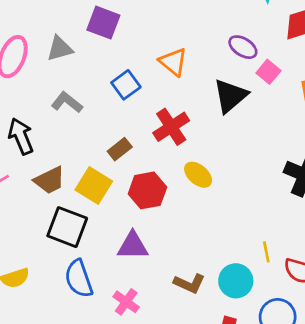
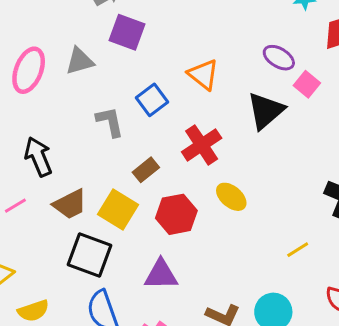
gray L-shape: (67, 102) -> (110, 122), moved, turned 40
yellow line: (266, 252) -> (298, 250), moved, turned 70

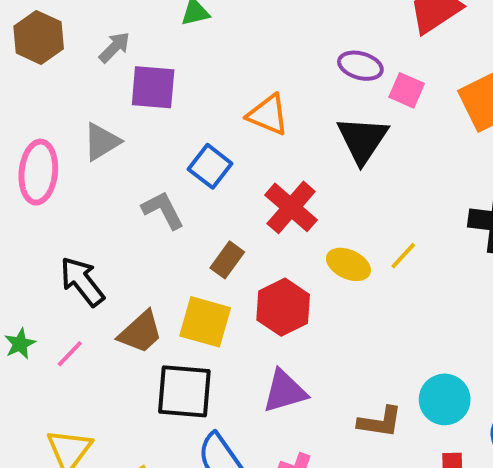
yellow line: (298, 250) -> (403, 256), moved

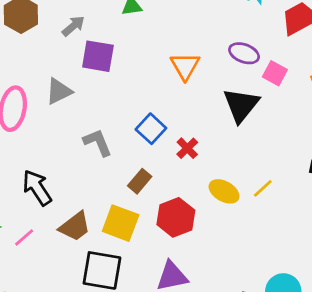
orange triangle: (268, 115) -> (185, 66), moved, turned 32
blue square: (210, 166) -> (151, 129), moved
red cross: (291, 207) -> (187, 148), size x0.6

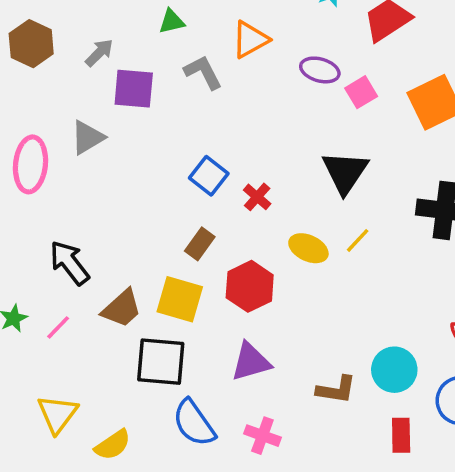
orange triangle: (185, 66) -> (250, 40), moved, turned 36
pink square: (275, 73) -> (361, 92), turned 35
black triangle: (241, 105) -> (345, 172), moved
gray L-shape: (98, 143) -> (203, 72), moved

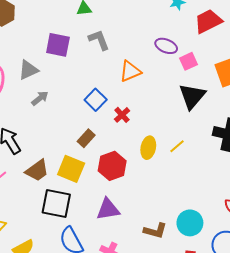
orange triangle: (250, 40) -> (130, 71), moved
gray arrow: (99, 53) -> (40, 98), moved
black triangle: (345, 172) -> (192, 96), moved
yellow ellipse: (308, 248) -> (148, 148), turned 70

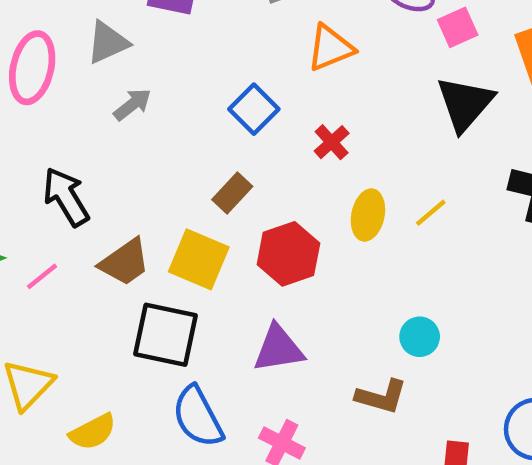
red cross: (122, 115) -> (332, 142), moved
cyan circle: (190, 223) -> (420, 337), moved, size x0.7

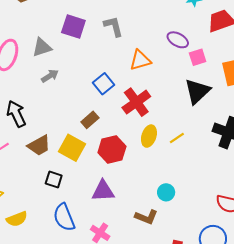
red cross: (332, 142) -> (136, 102), size x1.8
black square: (166, 335) -> (54, 179), size x0.6

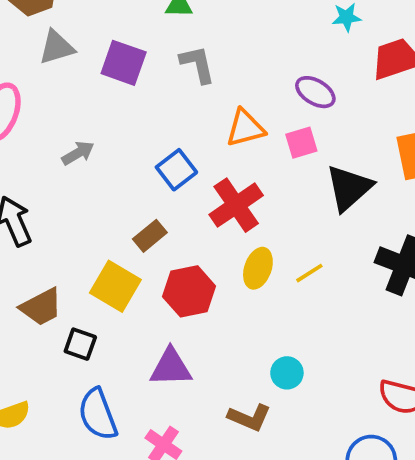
gray triangle: (42, 47) -> (56, 47), moved
pink square: (198, 57) -> (301, 143), moved
brown trapezoid: (39, 145) -> (41, 307), moved

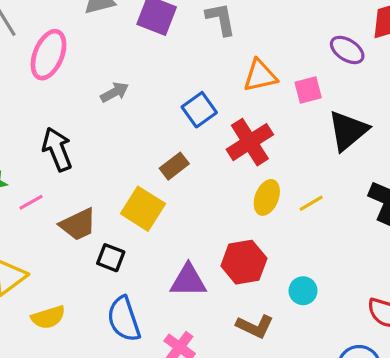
purple ellipse: (315, 92) -> (347, 50), moved
red hexagon: (189, 291) -> (244, 262), moved
cyan circle: (287, 373) -> (303, 291), moved

